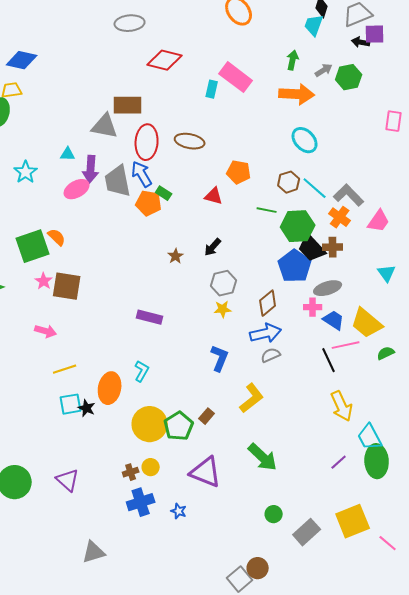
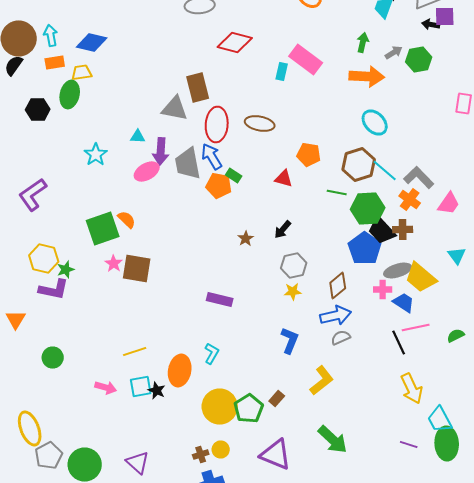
brown rectangle: (128, 105) -> (198, 88), turned 76
brown hexagon: (289, 182) -> (359, 164), size x1.5
yellow trapezoid: (367, 323) -> (421, 278), moved
pink arrow: (46, 331) -> (106, 388), moved
purple line: (339, 462) -> (409, 444), turned 60

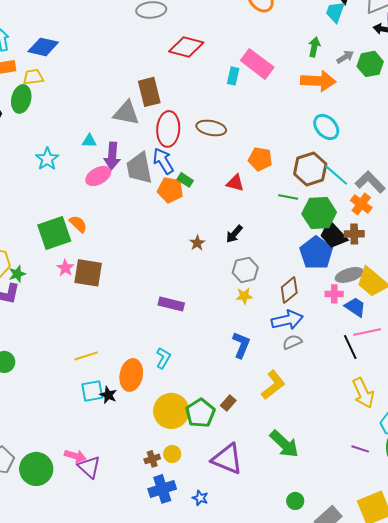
pink arrow: (106, 388) -> (75, 456), moved

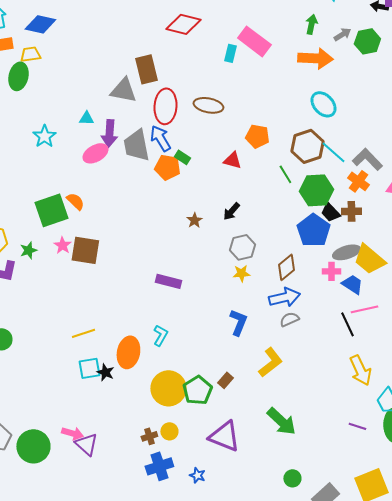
green line: (288, 197) -> (285, 174), turned 48
black trapezoid: (333, 235) -> (330, 212), size x0.7
green star: (17, 274) -> (28, 250), moved

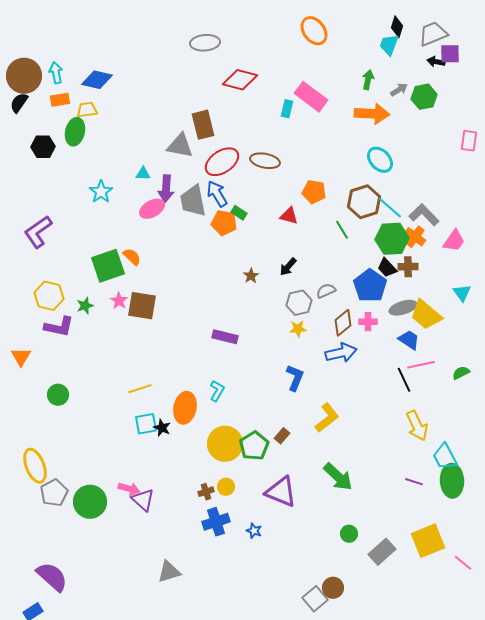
red ellipse: (165, 106) -> (222, 162), turned 52
green hexagon: (316, 190) -> (392, 239), moved
pink cross: (331, 271) -> (368, 322), moved
gray semicircle: (289, 319) -> (326, 291), moved

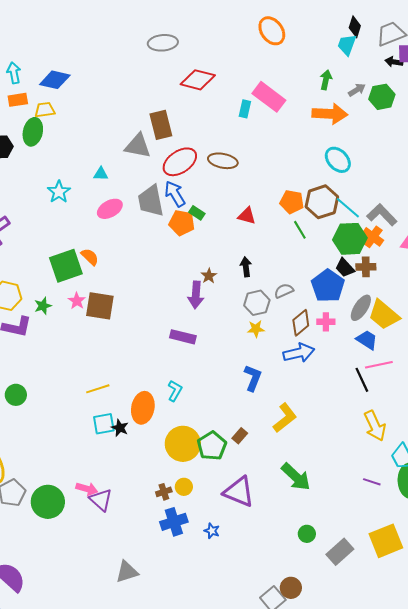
purple arrow: (166, 189) -> (196, 295), moved
orange pentagon: (314, 192) -> (292, 202), moved
black arrow: (288, 267) -> (246, 267), turned 132
gray ellipse: (403, 308) -> (361, 308), turned -40

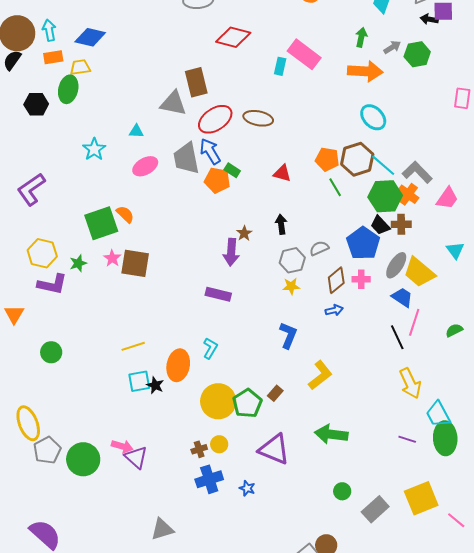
blue arrow: (299, 353) -> (334, 310), size x0.6
pink line: (379, 365) -> (414, 322), turned -60
green arrow: (296, 477) -> (331, 434), turned 144

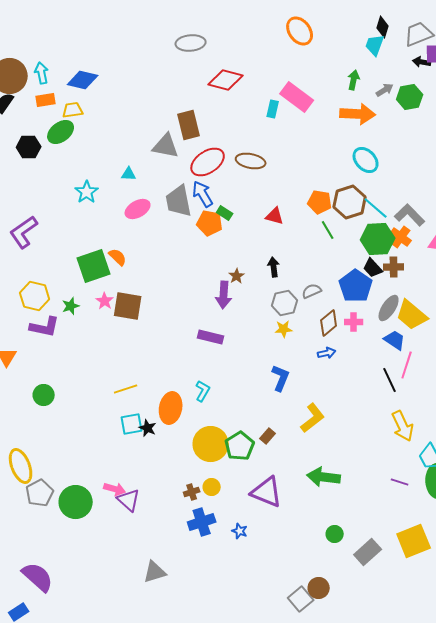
green ellipse: (68, 89) -> (61, 132), turned 40

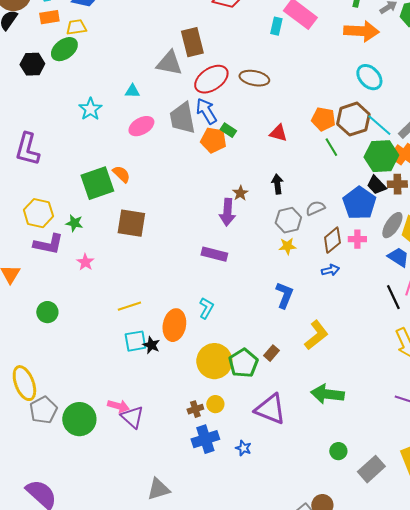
purple L-shape: (24, 232) -> (27, 149), turned -40
pink star: (105, 301) -> (85, 262), moved
green star: (71, 306) -> (74, 223), turned 30

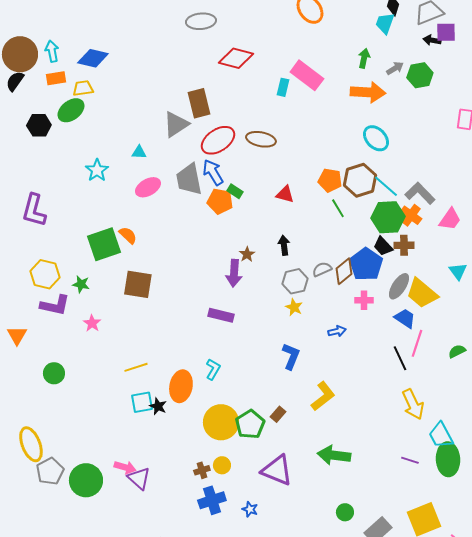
gray triangle: (169, 63) -> (176, 124), turned -44
brown diamond: (332, 240) -> (344, 271), moved
yellow star: (287, 246) -> (294, 307), turned 30

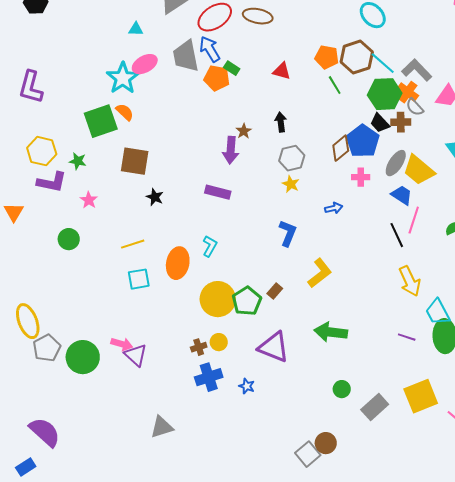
cyan star: (97, 170) -> (123, 78), moved, size x1.4
gray semicircle: (322, 269) -> (415, 107), moved, turned -108
green circle: (54, 373) -> (69, 239), moved
black star: (158, 406) -> (155, 197), moved

